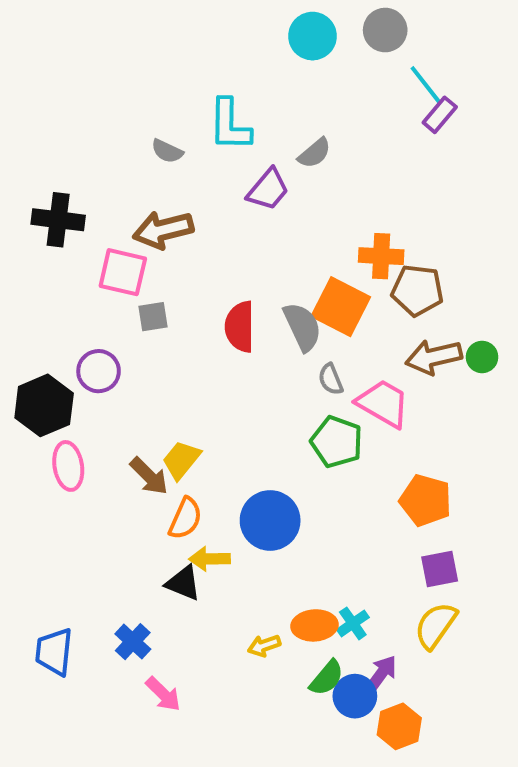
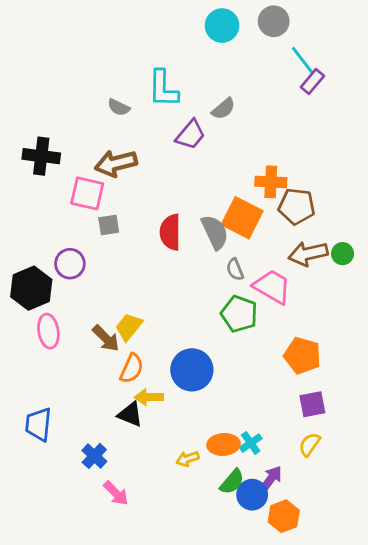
yellow semicircle: (436, 625) -> (310, 444), size x0.7
blue trapezoid: (54, 652) -> (38, 424), moved

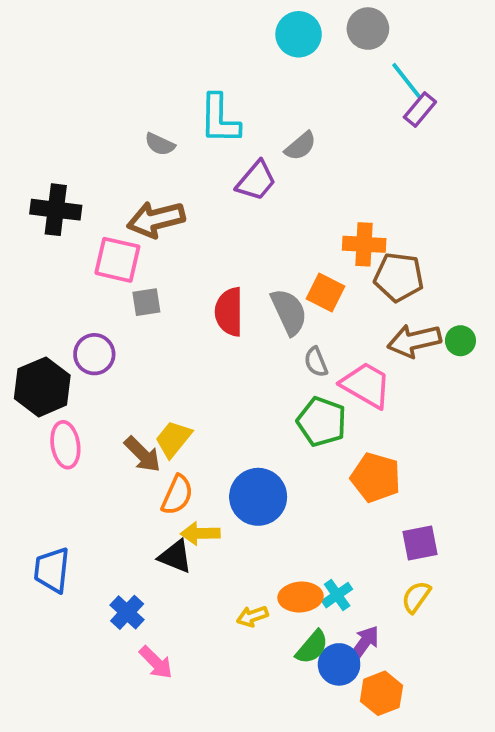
orange square: (242, 218) -> (326, 293), size x0.7
orange pentagon: (302, 356) -> (376, 478), moved

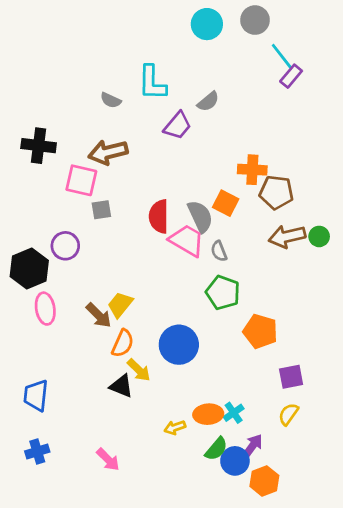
pink trapezoid: (366, 385) -> (187, 240), moved
yellow arrow: (200, 533) -> (139, 370), turned -135
blue cross: (127, 612) -> (37, 452), moved, turned 30

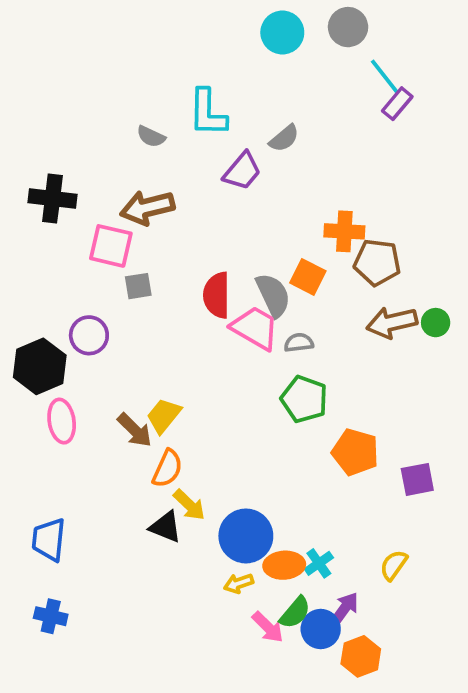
gray semicircle: (219, 251) -> (299, 343), turned 105
blue circle: (179, 345) -> (246, 536), moved
purple square: (291, 377) -> (417, 479), moved
blue cross: (37, 452) -> (51, 616), turned 30
pink arrow: (108, 460) -> (268, 627), moved

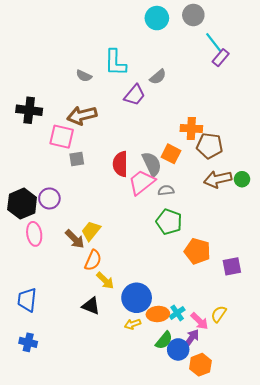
pink trapezoid: (255, 328) -> (142, 182), turned -68
purple circle: (89, 335) -> (49, 198), moved
black triangle: (166, 527) -> (91, 306), moved
pink arrow: (268, 627) -> (199, 321), moved

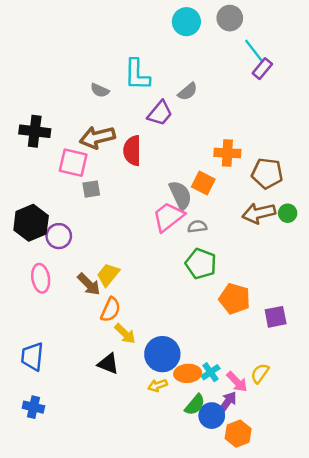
brown pentagon: (210, 146) -> (267, 173), moved
red semicircle: (120, 164) -> (132, 151), moved
black hexagon: (22, 204) -> (31, 223), moved

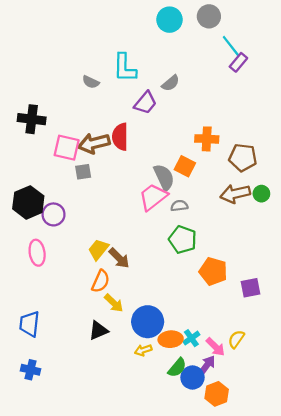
brown arrow: (97, 137) -> (94, 143), moved
brown arrow: (89, 284) -> (119, 258), moved
black triangle: (108, 364) -> (98, 330), turned -45

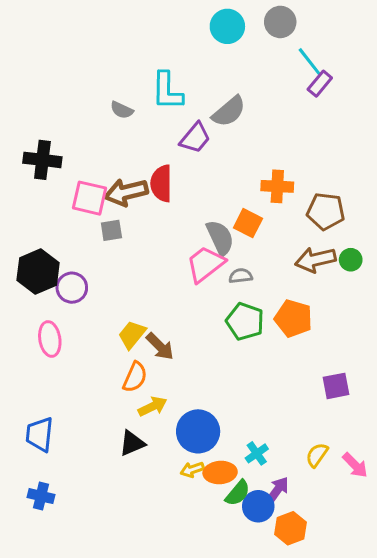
gray semicircle: (171, 83) -> (229, 112), size x1.4
orange pentagon: (213, 271) -> (293, 318), moved
yellow arrow: (114, 303) -> (153, 406), turned -70
orange ellipse: (171, 339) -> (220, 473), moved
pink arrow: (215, 347) -> (355, 465), moved

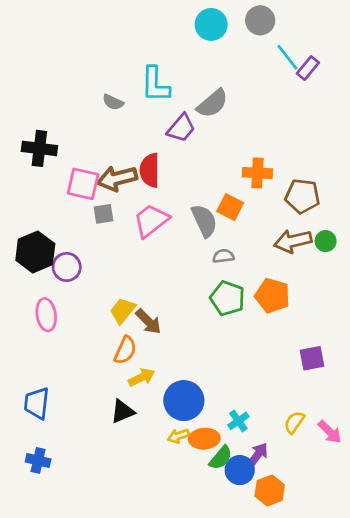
purple rectangle: (320, 84) -> (308, 68), moved
pink trapezoid: (205, 264) -> (151, 221), moved

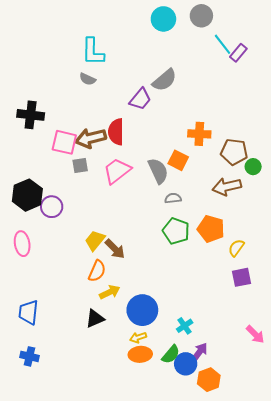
cyan L-shape: (155, 84) -> (93, 52), moved
green circle: (326, 241) -> (253, 167), moved
pink ellipse: (46, 315) -> (22, 244), moved
yellow semicircle: (294, 422) -> (236, 248), moved
orange ellipse: (204, 439) -> (140, 354), moved

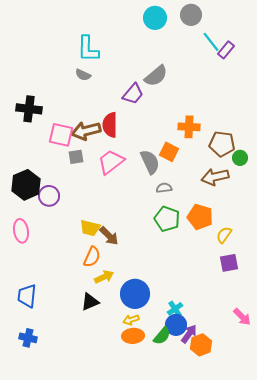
yellow trapezoid: (95, 240) -> (90, 228), turned -115
blue circle: (186, 364) -> (176, 325), moved
orange hexagon: (209, 380) -> (201, 345), moved

